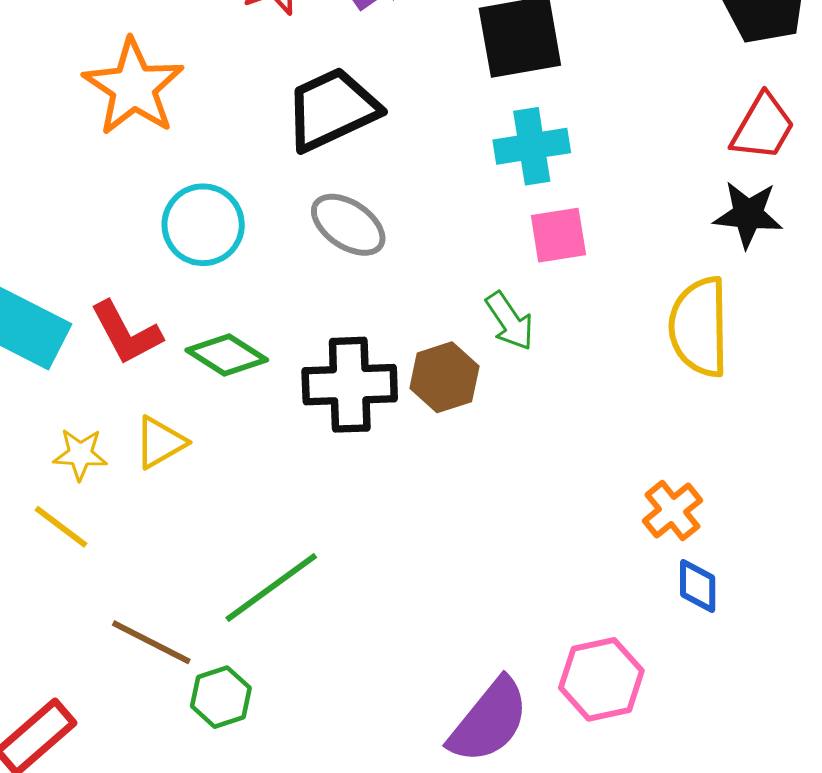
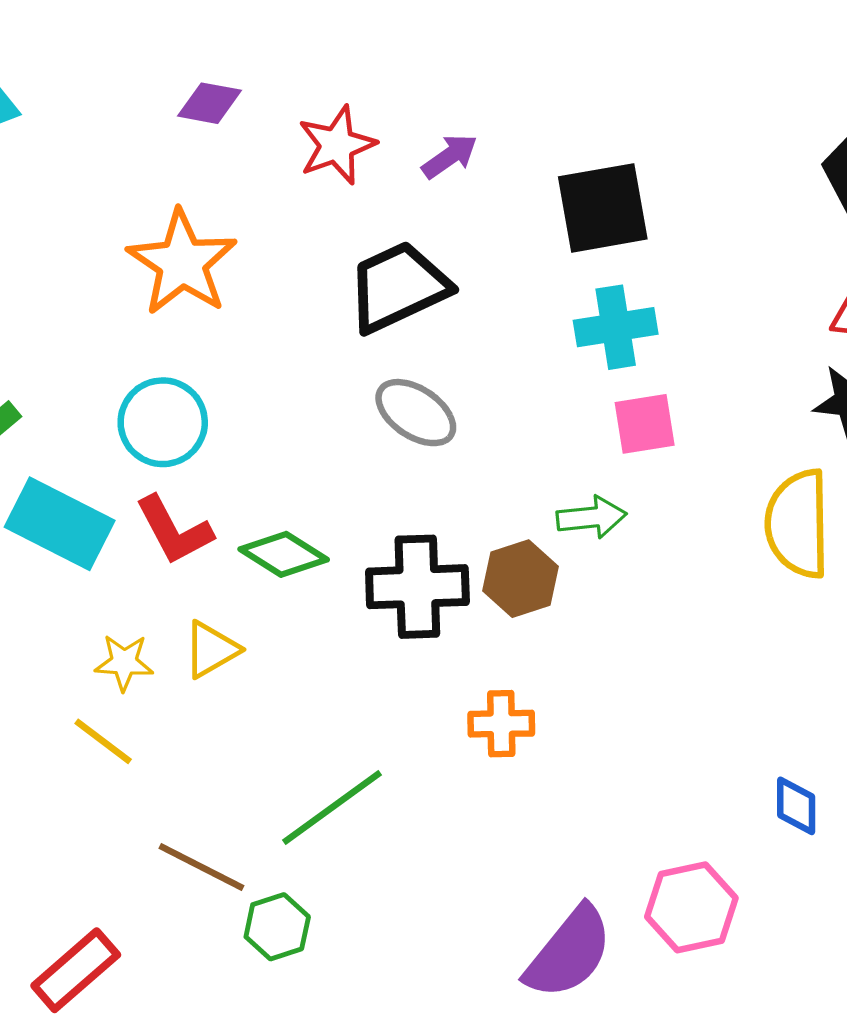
cyan circle: (203, 225) -> (163, 422), moved
green arrow: (510, 321) -> (591, 517), turned -62
orange cross: (672, 511) -> (501, 724), moved, turned 38

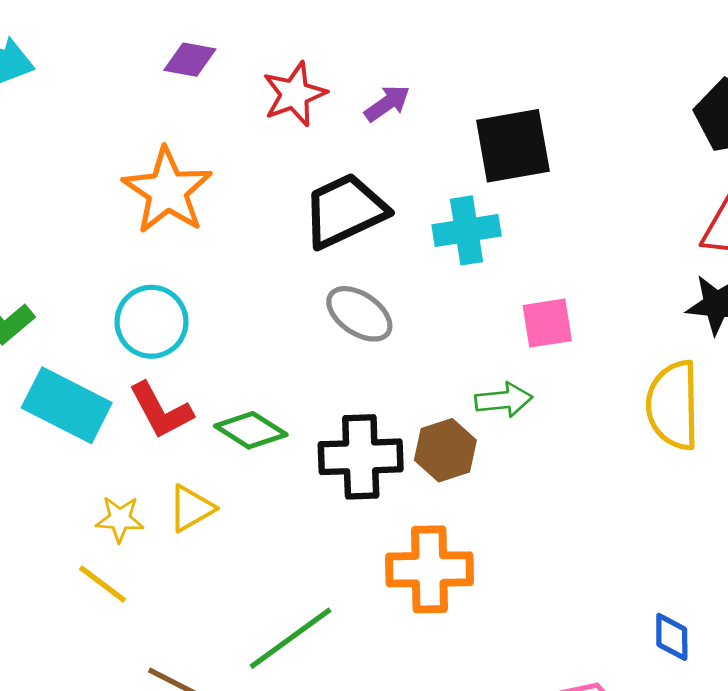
cyan cross: (616, 327) -> (467, 230), moved
orange cross: (501, 724) -> (430, 569), size x1.6

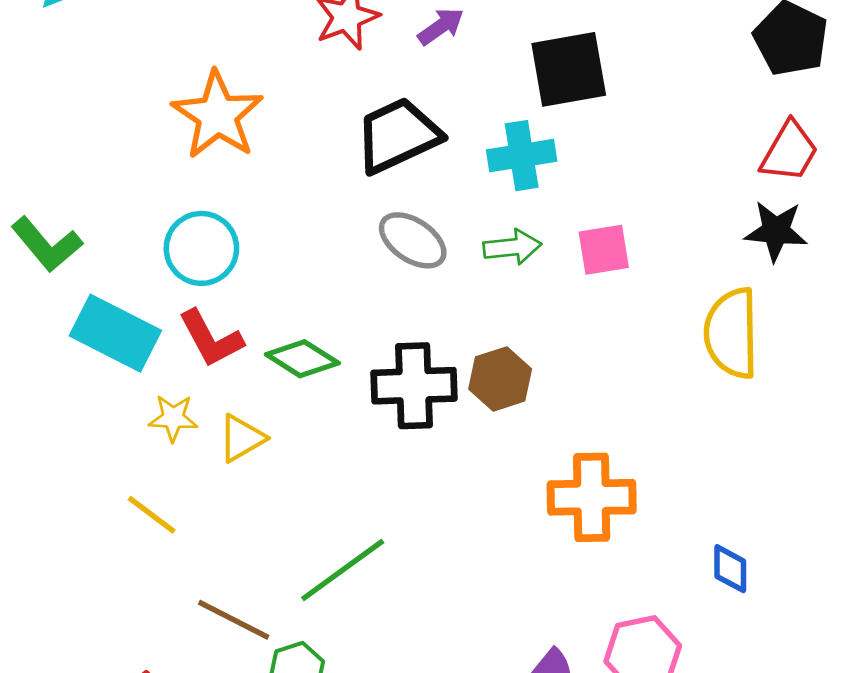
green arrow: (504, 400) -> (512, 247), moved
yellow star: (120, 519) -> (173, 418), moved
orange cross: (430, 569) -> (592, 497), moved

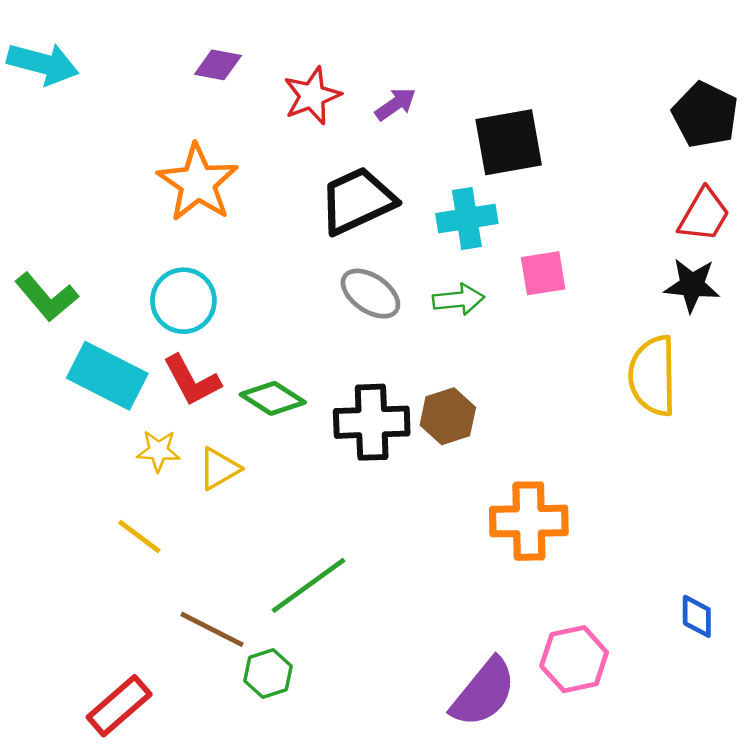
pink square: (604, 250) -> (543, 273), moved
blue diamond: (730, 569) -> (697, 616), moved

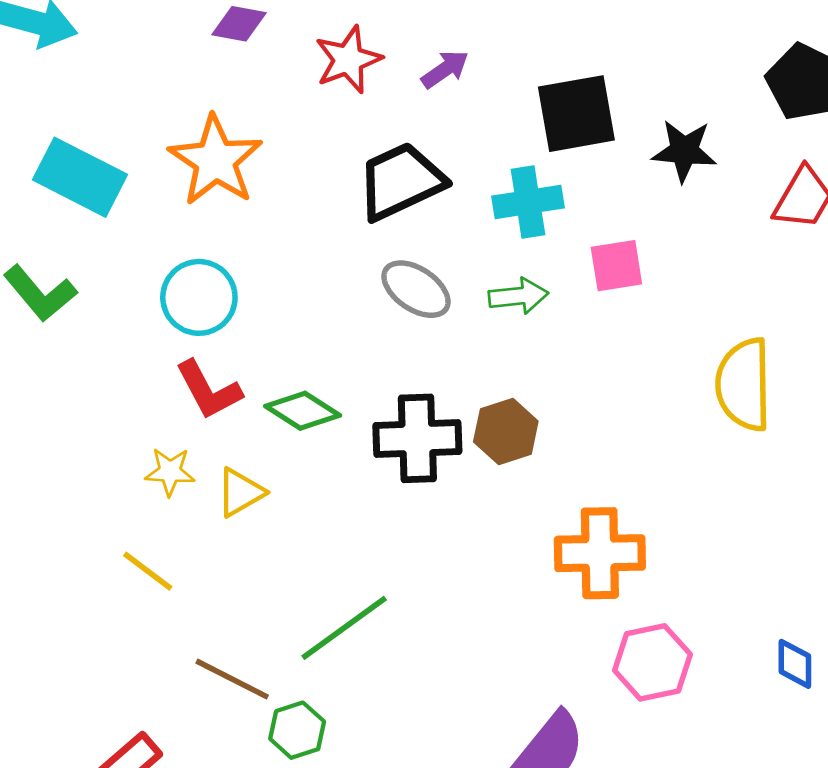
black star: (692, 285) -> (684, 151), moved
cyan rectangle: (107, 376) -> (80, 177), moved
pink hexagon: (574, 659) -> (652, 662), moved

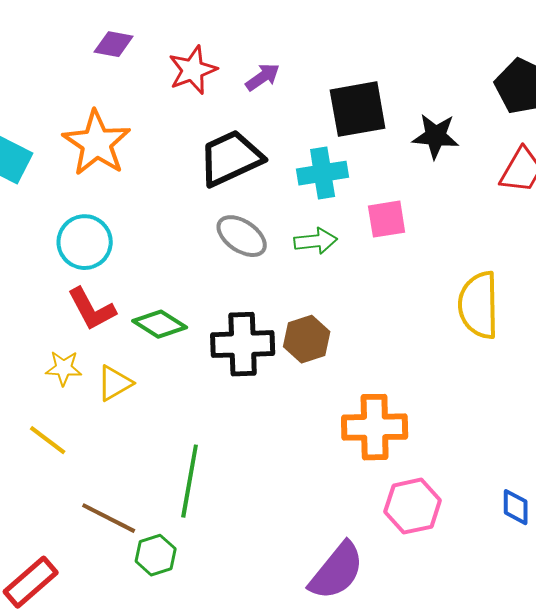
green line: (344, 628) -> (190, 481), turned -44

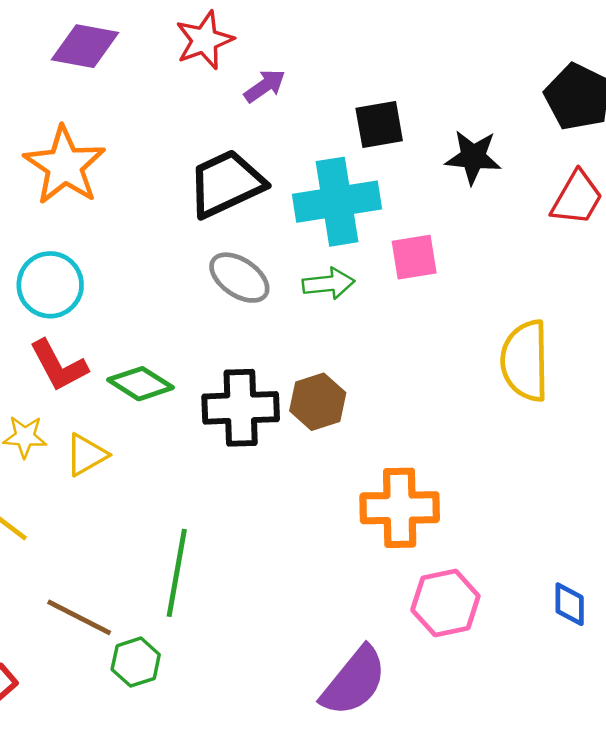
purple diamond: (114, 44) -> (85, 46), size x1.4
red star: (193, 70) -> (204, 40), moved
black square: (358, 109) -> (379, 125), size x0.7
cyan cross: (323, 173) -> (337, 202), size x1.4

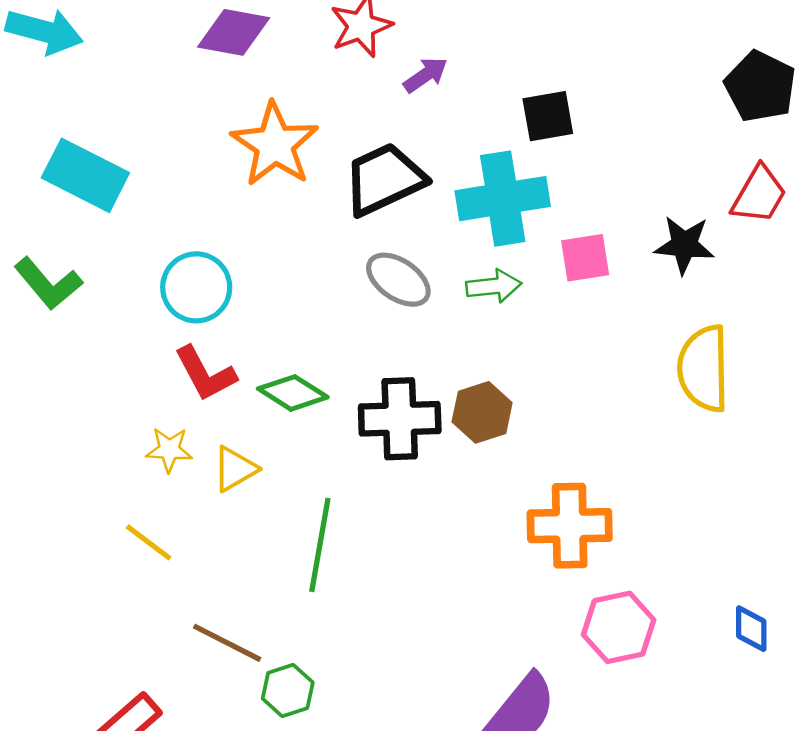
black star: (473, 157) -> (684, 245), moved
orange star: (65, 166) -> (275, 144), moved
green line: (177, 573) -> (320, 545), moved

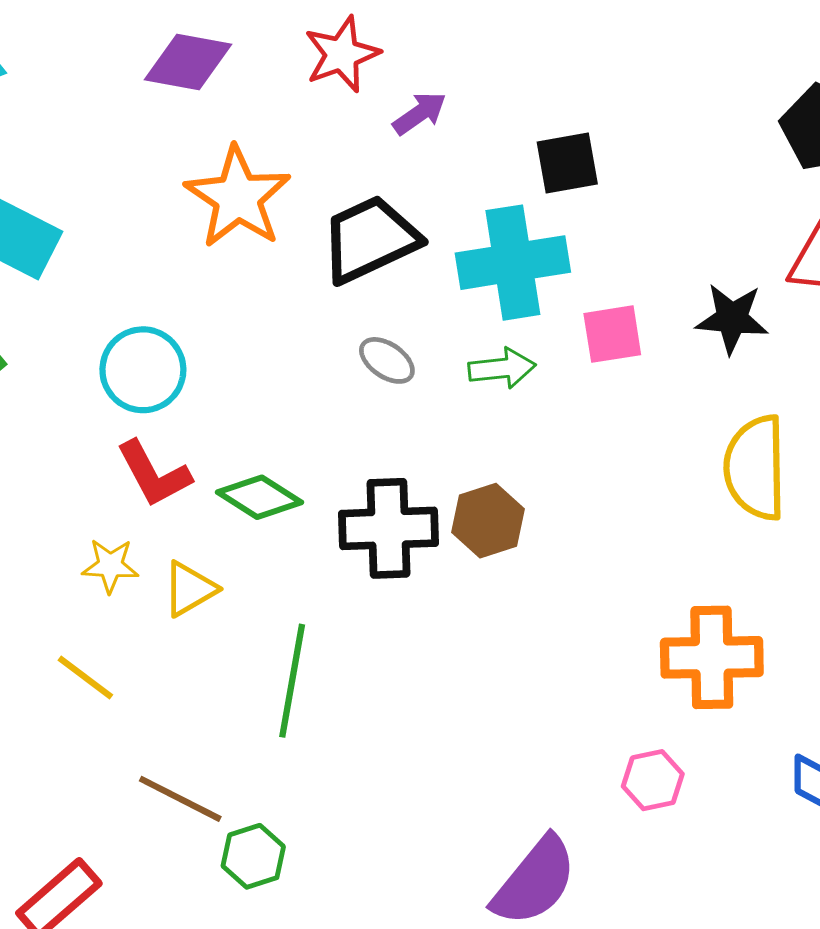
gray ellipse: (398, 280) -> (387, 360), size x0.7
orange cross: (570, 526) -> (712, 657), moved
pink hexagon: (619, 627) -> (653, 780), size x0.7

